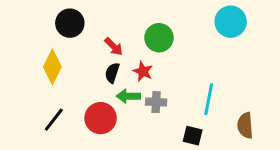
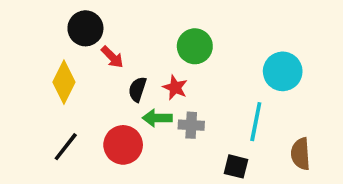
cyan circle: (231, 22) -> (283, 71), moved
red arrow: (114, 47) -> (112, 57), moved

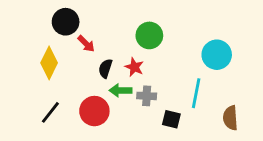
black square: (236, 166) -> (171, 119), moved

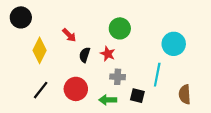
black circle: (66, 22) -> (21, 17), moved
green arrow: (121, 90) -> (108, 100), moved

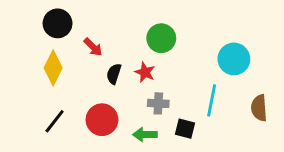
black circle: (21, 17) -> (58, 23), moved
brown semicircle: (185, 94) -> (259, 108), moved

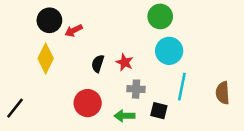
green circle: (161, 38) -> (160, 16), moved
red arrow: (93, 47) -> (74, 30), moved, turned 108
cyan circle: (234, 59) -> (169, 51), moved
black line: (55, 121) -> (15, 108), moved

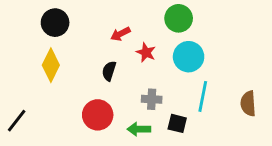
red arrow: (74, 30) -> (120, 34), moved
red star: (125, 62) -> (146, 52), moved

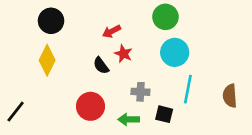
red star: (146, 52) -> (123, 54), moved
black semicircle: (109, 71) -> (101, 66), turned -54

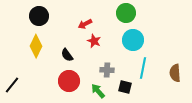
black semicircle: (101, 66) -> (67, 55), moved
green arrow: (129, 119) -> (98, 91), turned 49

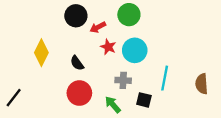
green circle: (126, 13) -> (129, 15), moved
black circle: (39, 16) -> (76, 16), moved
cyan circle: (133, 40) -> (135, 50), moved

